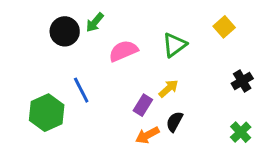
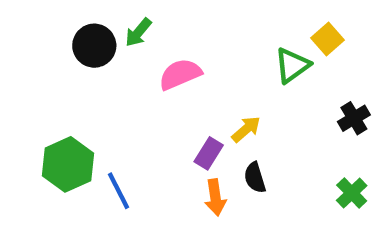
green triangle: (174, 45) -> (292, 65), moved
blue line: (81, 90) -> (119, 191), moved
black semicircle: (174, 122) -> (255, 178), turned -45
orange arrow: (147, 135) -> (215, 197), turned -70

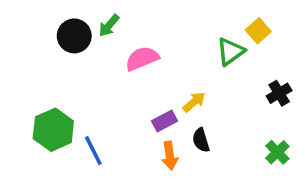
purple rectangle: (209, 153) -> (164, 121), turned 30

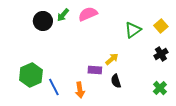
yellow square: (258, 31) -> (161, 26), moved
pink semicircle: (142, 59) -> (88, 14), moved
purple rectangle: (164, 121) -> (95, 70), turned 32
orange arrow: (170, 156) -> (80, 90), moved

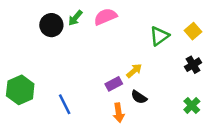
purple rectangle: (95, 70) -> (114, 84), turned -32
green hexagon: (31, 75) -> (20, 90), moved
black semicircle: (116, 81) -> (139, 97), turned -40
orange arrow: (80, 90) -> (119, 113), moved

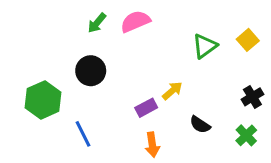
black circle: (51, 25) -> (91, 71), moved
black cross: (193, 65) -> (252, 97), moved
green hexagon: (20, 90) -> (43, 100), moved
black semicircle: (139, 97) -> (200, 125), moved

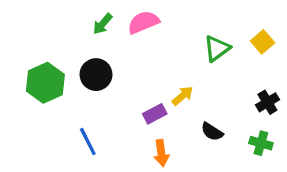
green hexagon: (43, 100) -> (45, 83), moved
green cross: (246, 135) -> (261, 143), turned -30

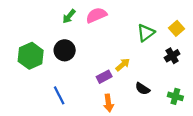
black cross: (267, 102) -> (172, 56), moved

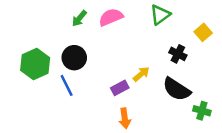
green triangle: (146, 33) -> (160, 15), moved
black cross: (172, 56) -> (178, 54), moved, turned -32
black semicircle: (142, 89) -> (177, 89), moved, size x1.6
blue line: (59, 95) -> (67, 85), moved

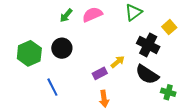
black cross: (178, 54) -> (148, 45), size x1.5
blue line: (67, 85) -> (52, 87), moved

